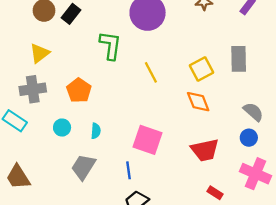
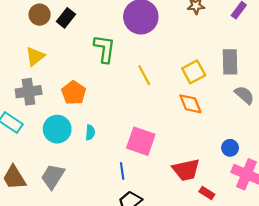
gray semicircle: (253, 112) -> (244, 95), moved
cyan circle: (62, 128) -> (57, 129), size x1.6
blue circle: (249, 138) -> (230, 148), moved
red trapezoid: (205, 150) -> (186, 170), moved
gray trapezoid: (83, 167) -> (53, 176), moved

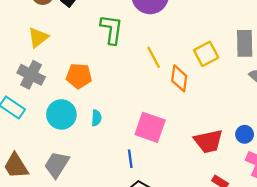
gray cross: (29, 92) -> (31, 75), turned 35
orange pentagon: (74, 93) -> (79, 76), turned -30
orange diamond: (190, 104) -> (179, 78), moved, turned 30
red trapezoid: (186, 170) -> (208, 141), moved

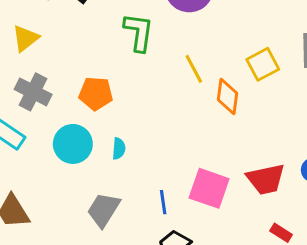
yellow triangle: (38, 37) -> (25, 38), moved
pink square: (150, 127) -> (209, 188), moved
gray trapezoid: (57, 165) -> (103, 210), moved

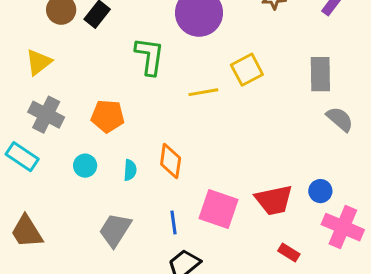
yellow square: (263, 64) -> (247, 70), moved
yellow line: (194, 69) -> (203, 92), turned -72
orange diamond: (227, 96) -> (171, 161), moved
cyan circle: (73, 144) -> (85, 166), size x0.6

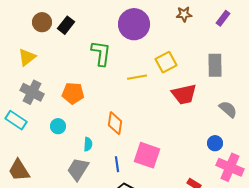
gray semicircle: (340, 119) -> (228, 109), moved
cyan semicircle: (130, 170) -> (88, 144), moved
red trapezoid: (274, 200) -> (184, 94), moved

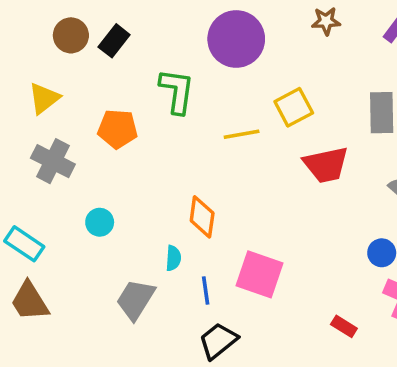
orange pentagon: (73, 93) -> (118, 129), moved
cyan rectangle: (16, 120) -> (24, 244), moved
cyan semicircle: (88, 144) -> (173, 258), moved

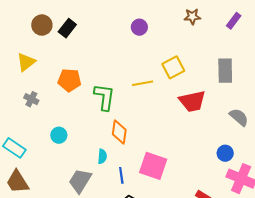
purple circle: (236, 39) -> (139, 27), size x0.5
green L-shape: (177, 91) -> (104, 97), moved
gray cross: (53, 161) -> (31, 99), size x0.6

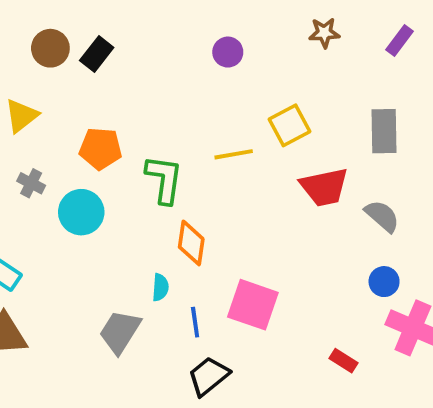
gray semicircle: (239, 117) -> (382, 216), moved
cyan circle: (59, 135) -> (81, 212), moved, size x1.5

